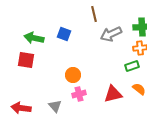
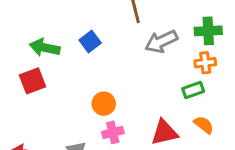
blue square: (64, 34) -> (90, 41), turned 32
red square: (26, 60) -> (33, 81), turned -30

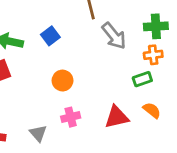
gray arrow: (161, 41) -> (114, 36), turned -104
orange circle: (104, 104) -> (63, 81), moved

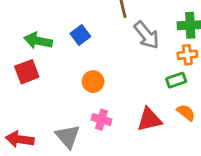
pink cross: (71, 117) -> (101, 120), turned 30
gray triangle: (38, 133) -> (68, 136), size x1.4

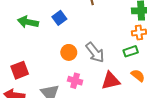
gray arrow: (147, 35) -> (95, 52), moved
red square: (27, 72) -> (20, 70), moved

